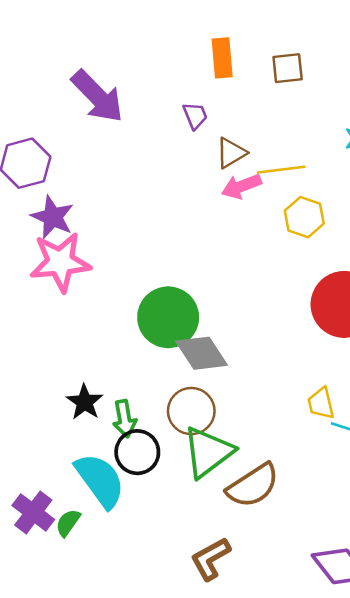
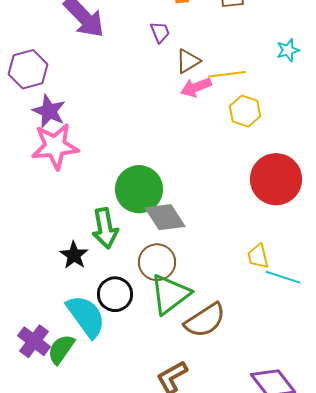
green arrow: (124, 419) -> (105, 228), moved, size x1.4
green semicircle: (68, 523) -> (61, 349), size x1.4

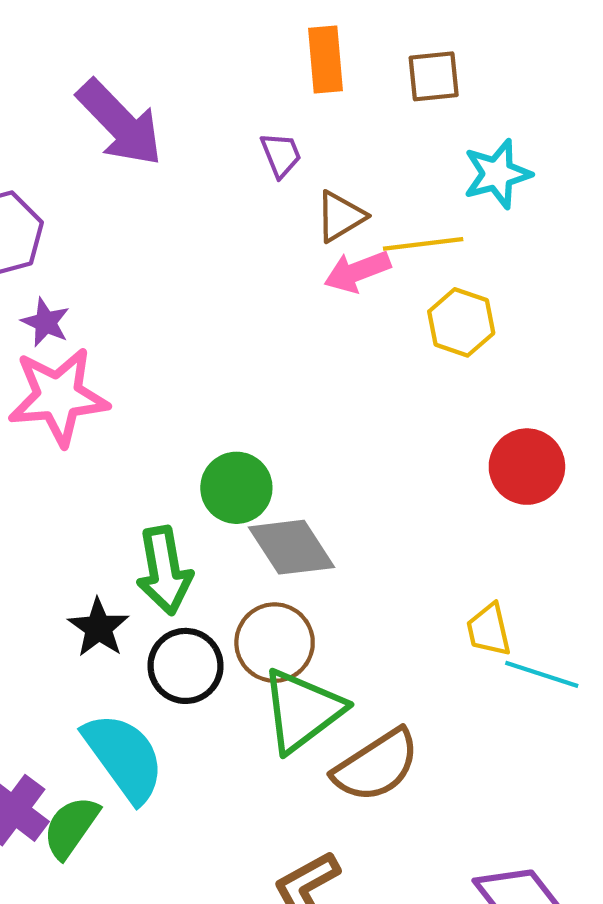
cyan star: (288, 50) -> (497, 174), moved, size x1.4
purple star: (49, 111) -> (46, 322), size x0.7
red circle: (276, 179) -> (527, 467), size x0.7
green circle: (139, 189) -> (236, 488), size x0.7
black circle: (115, 294) -> (185, 666), moved

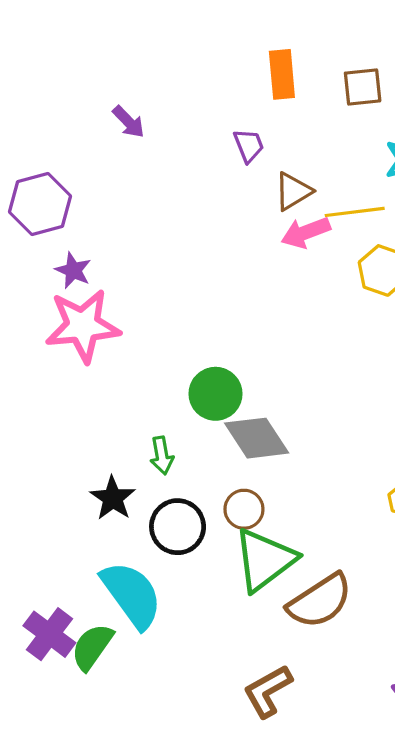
purple arrow: (120, 123) -> (129, 122), size x0.5
green arrow: (164, 570) -> (162, 455), size x0.6
brown circle: (275, 643) -> (244, 509), size x0.7

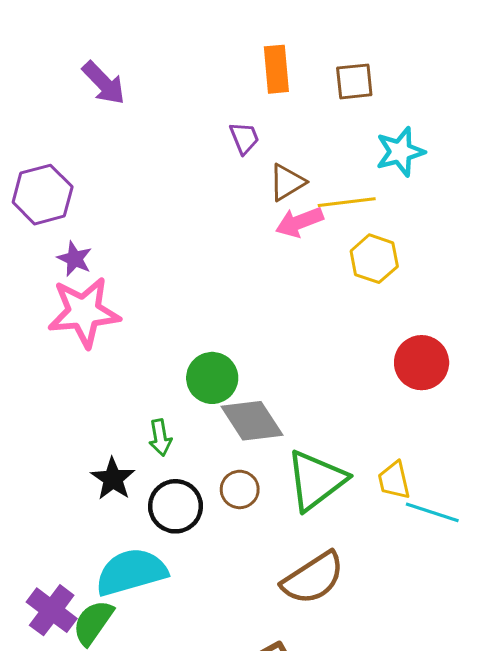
purple arrow: (129, 122) -> (104, 83), moved, size x1.4
green triangle: (265, 560) -> (316, 480), moved
cyan semicircle: (132, 595) -> (131, 572), turned -70

